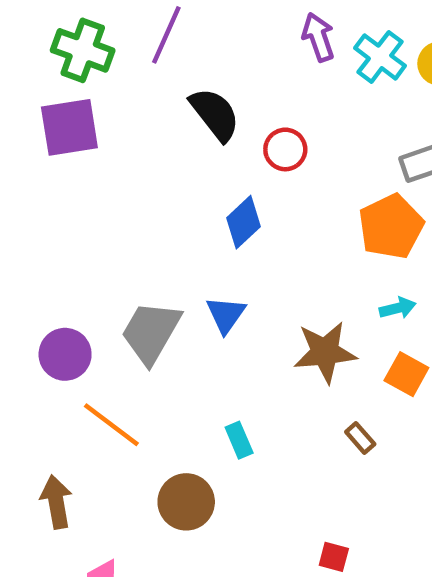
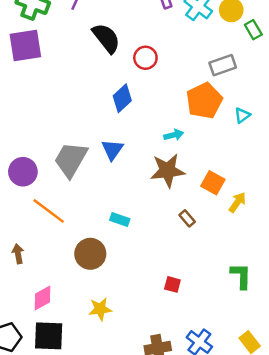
cyan arrow: (398, 308) -> (174, 135), moved
cyan rectangle: (239, 440) -> (120, 220), turned -48
brown arrow: (56, 502) -> (18, 254), size x0.7

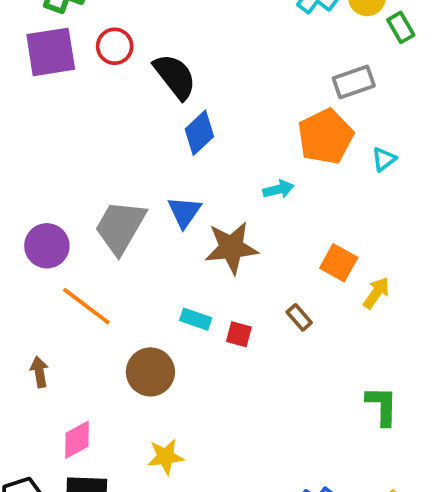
black semicircle: (106, 38) -> (175, 76), moved
red circle: (145, 58) -> (115, 46), moved
brown star: (168, 170) -> (231, 248), moved
red square: (172, 284) -> (239, 334), moved

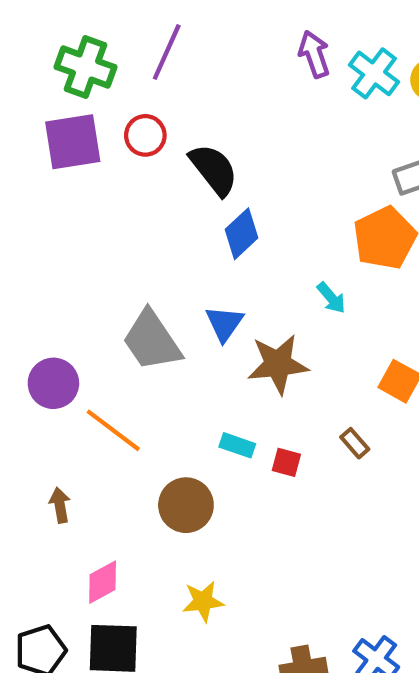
cyan arrow: (278, 189) -> (331, 298), turned 64
gray trapezoid: (120, 227) -> (152, 341), turned -64
purple circle: (47, 246) -> (53, 383), moved

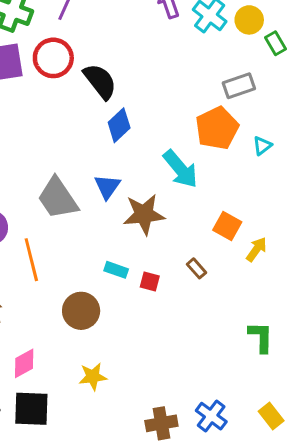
red circle: (145, 135) -> (53, 58), size x1.4
cyan arrow: (331, 298) -> (180, 169), size x1.8
orange line: (113, 430) -> (31, 260), turned 39

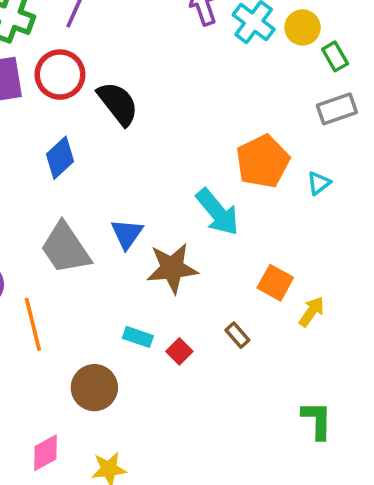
gray rectangle: (239, 86) -> (337, 109), moved
blue diamond: (119, 125) -> (60, 158), moved
red square: (150, 282) -> (179, 351), turned 30
pink diamond: (24, 363) -> (46, 453), moved

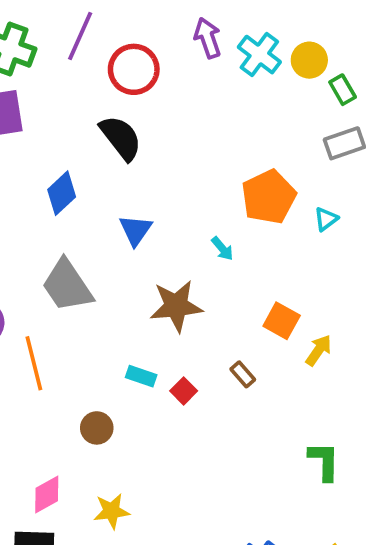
red circle: (60, 75) -> (134, 69), moved
cyan arrow: (217, 212) -> (222, 249), size x0.5
blue triangle: (127, 234) -> (136, 230), moved
brown circle: (94, 388) -> (97, 428), size x0.7

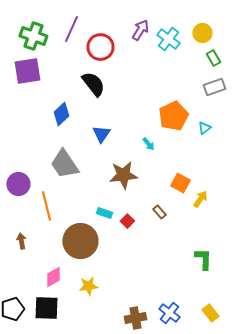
purple arrow: (208, 38) -> (140, 30), turned 50
yellow circle: (309, 60) -> (202, 33), moved
brown circle: (97, 428) -> (80, 241), size x2.0

